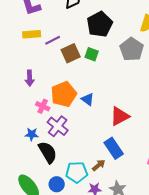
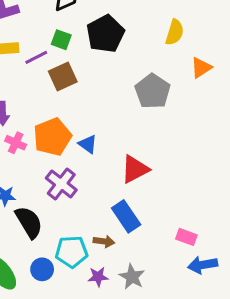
gray pentagon: (132, 49) -> (153, 91), moved
green square: (92, 54) -> (61, 40), moved
pink cross: (43, 106) -> (16, 143), moved
purple cross: (58, 126) -> (61, 184), moved
brown arrow: (99, 165) -> (104, 241), turned 48

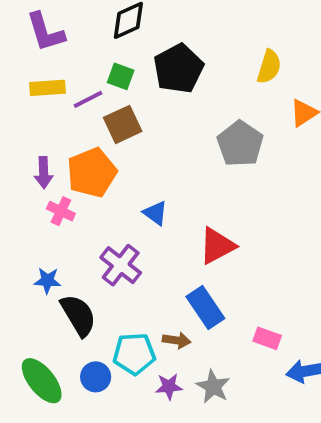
orange pentagon: (52, 137) -> (92, 173), moved
pink rectangle: (186, 237) -> (267, 338), moved

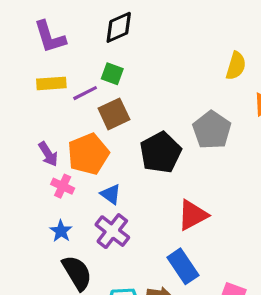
black pentagon: (178, 69) -> (160, 152), moved
purple arrow: (44, 173) -> (48, 154), turned -30
blue triangle: (155, 213) -> (111, 194), moved
blue star: (47, 281) -> (61, 231), moved, turned 30

